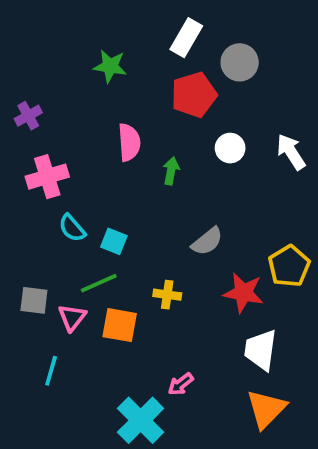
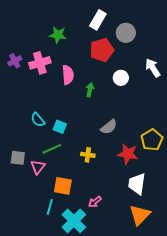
white arrow: (291, 152) -> (153, 68), moved
pink cross: (47, 177) -> (40, 63), moved
orange square: (120, 325) -> (63, 186), moved
cyan line: (51, 371) -> (50, 207), moved

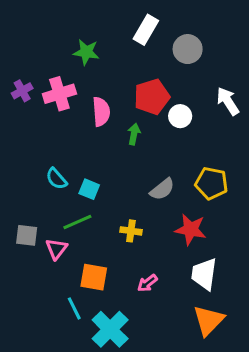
red pentagon: (102, 50) -> (152, 97), moved
yellow pentagon: (152, 140) -> (211, 183), moved, turned -30
pink arrow: (95, 202) -> (147, 283), moved
cyan line: (50, 207) -> (74, 308), turned -42

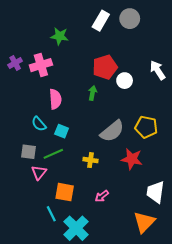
gray circle: (188, 49) -> (130, 19), moved
pink semicircle: (101, 112) -> (55, 99), moved
gray semicircle: (162, 189) -> (112, 131), size x1.4
gray square: (27, 235) -> (29, 152), moved
white trapezoid: (204, 274) -> (156, 192), moved

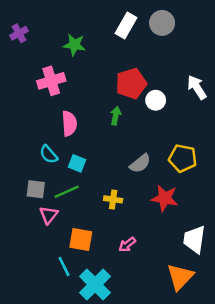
purple cross: (15, 63) -> (19, 33), moved
gray semicircle: (112, 131) -> (140, 163), size x0.7

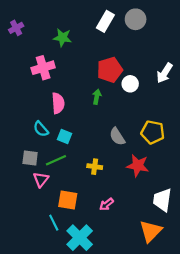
white arrow: (197, 87) -> (165, 73), turned -114
gray semicircle: (140, 163) -> (117, 137), turned 96

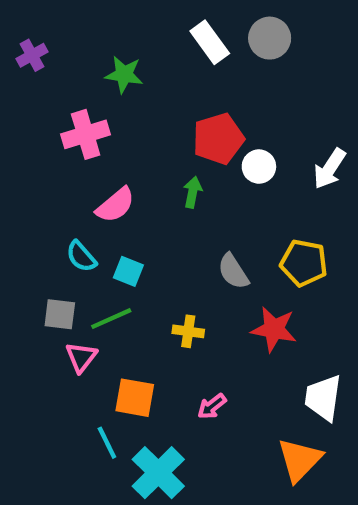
white rectangle: (105, 21) -> (210, 42), turned -66
white arrow: (165, 73) -> (330, 169), moved
pink semicircle: (58, 103) -> (115, 205), turned 54

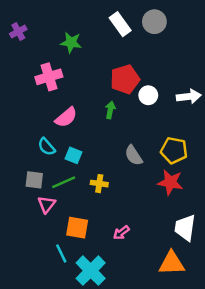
white arrow: (330, 169) -> (189, 96), turned -130
red star: (274, 329) -> (170, 182), moved
yellow cross: (188, 331) -> (99, 184), moved
orange triangle: (300, 460) -> (172, 263), turned 44

